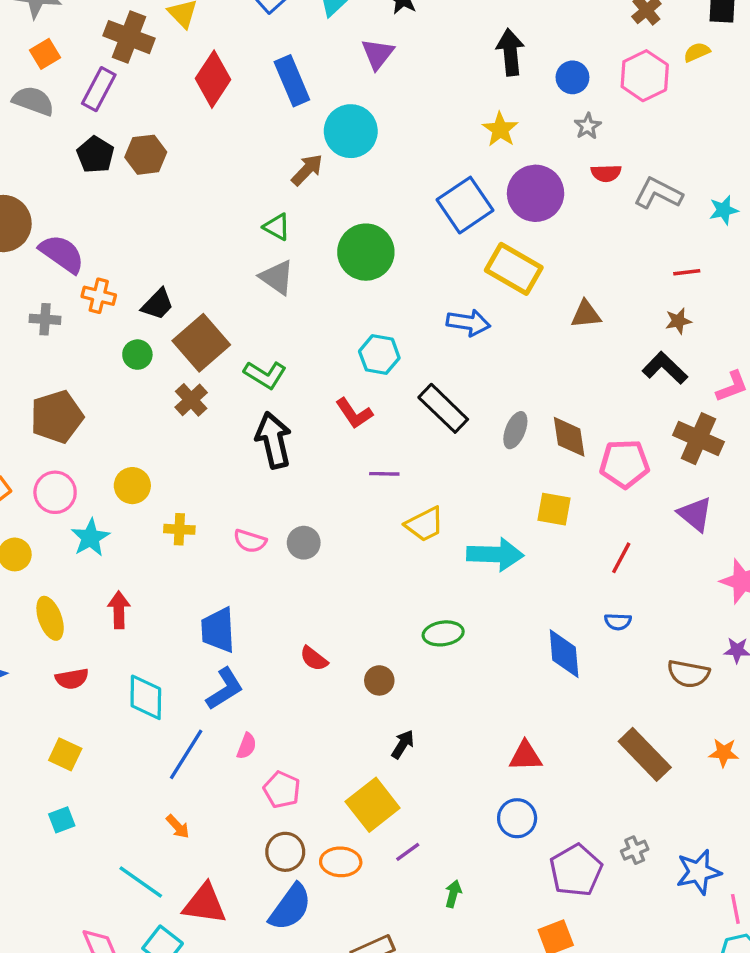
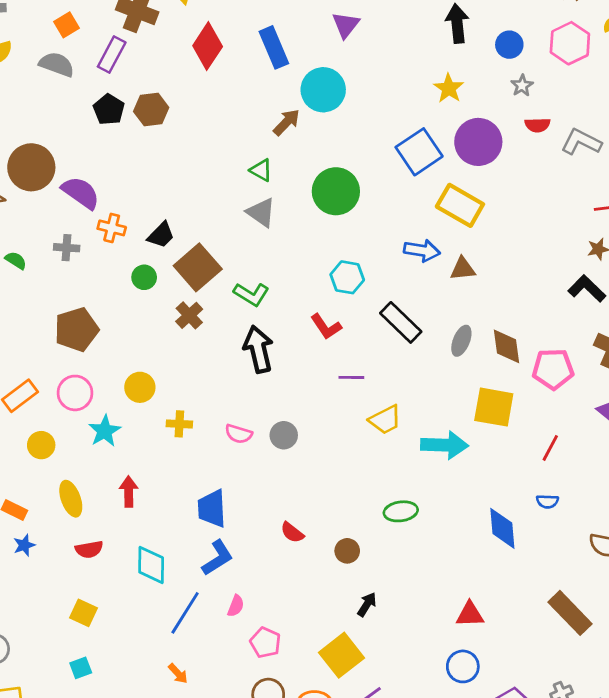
brown triangle: (586, 314) -> (463, 269), moved
yellow square: (554, 509) -> (494, 407), size x1.4

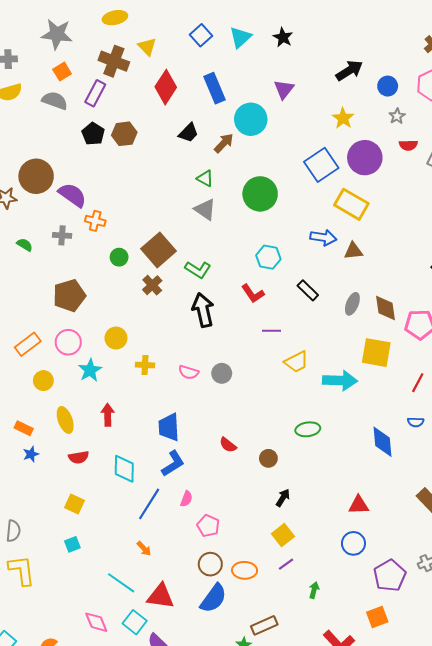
black arrow: (457, 23) -> (349, 71), turned 64
purple triangle: (346, 25) -> (284, 89), moved
black trapezoid: (161, 235) -> (189, 133), moved
black rectangle: (401, 322) -> (308, 290), size x0.7
yellow square: (342, 655) -> (283, 535), moved, size x0.7

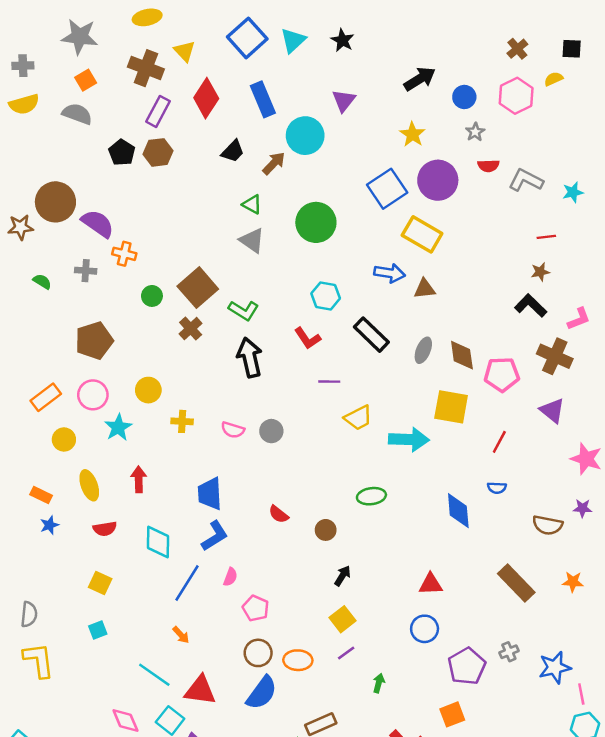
blue square: (201, 35) -> (247, 38), size x1.5
purple rectangle: (95, 93) -> (158, 111), moved
black rectangle: (308, 290) -> (371, 335), size x1.4

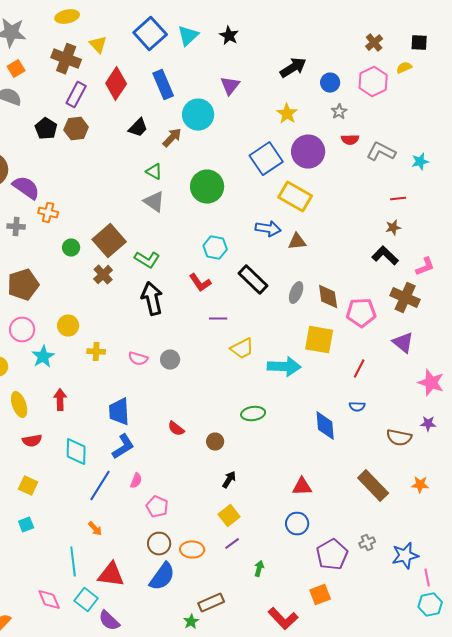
cyan line: (154, 675) -> (73, 562), turned 48

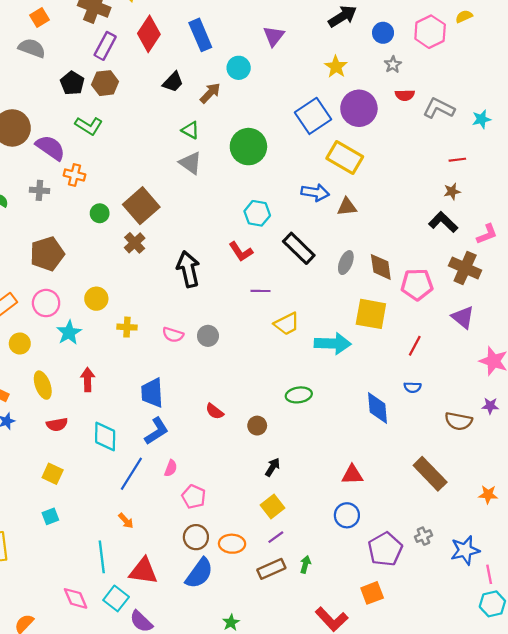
cyan circle: (198, 115) -> (239, 68), size x0.7
green L-shape: (147, 260) -> (89, 126), moved
orange star: (420, 485) -> (488, 494), moved
brown rectangle: (211, 603) -> (271, 569), moved

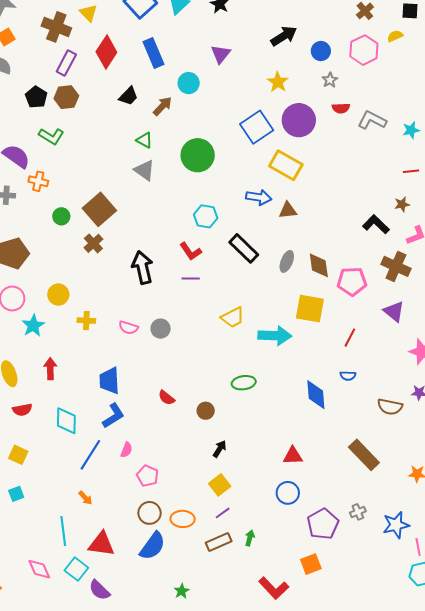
red line: (457, 160) -> (411, 171), moved
brown star: (452, 191) -> (402, 204), moved
purple line: (260, 291) -> (191, 278), moved

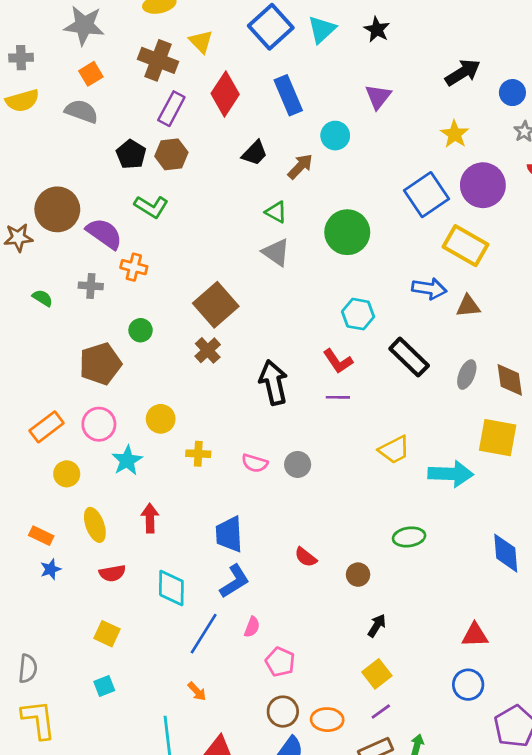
green circle: (61, 216) -> (141, 330), moved

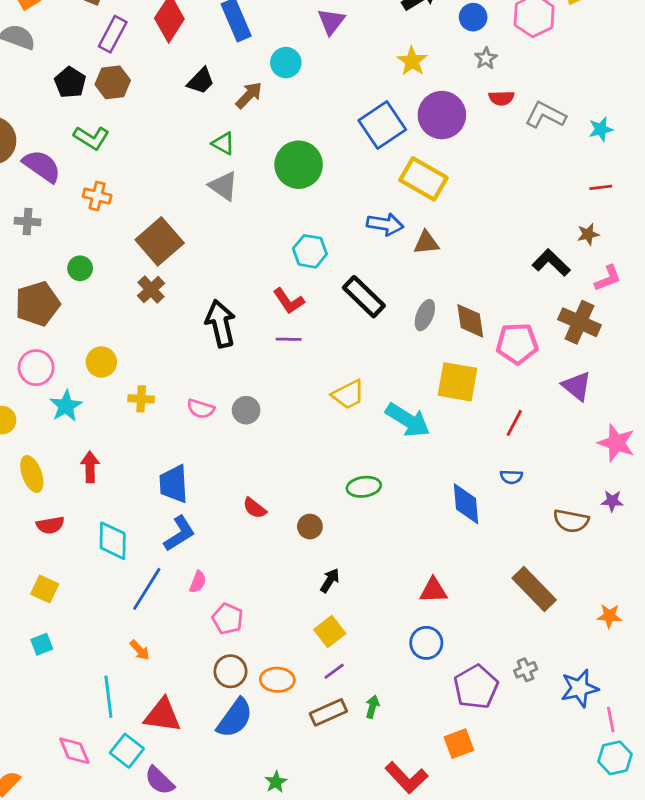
orange cross: (134, 267) -> (97, 196), moved
cyan arrow: (451, 474) -> (408, 420), turned 30

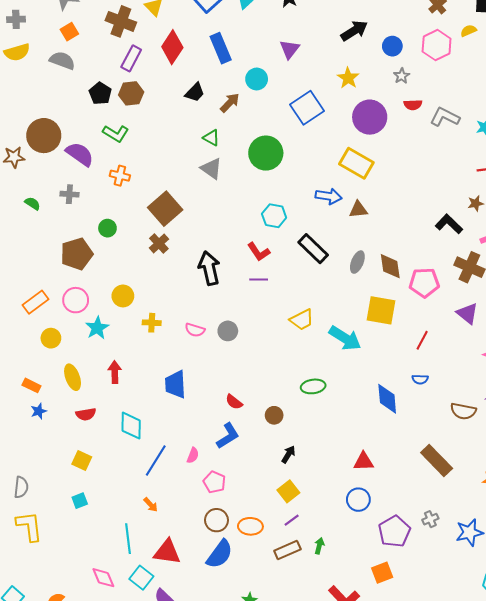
blue square: (382, 125) -> (307, 108), moved
blue L-shape: (179, 534) -> (228, 436), moved

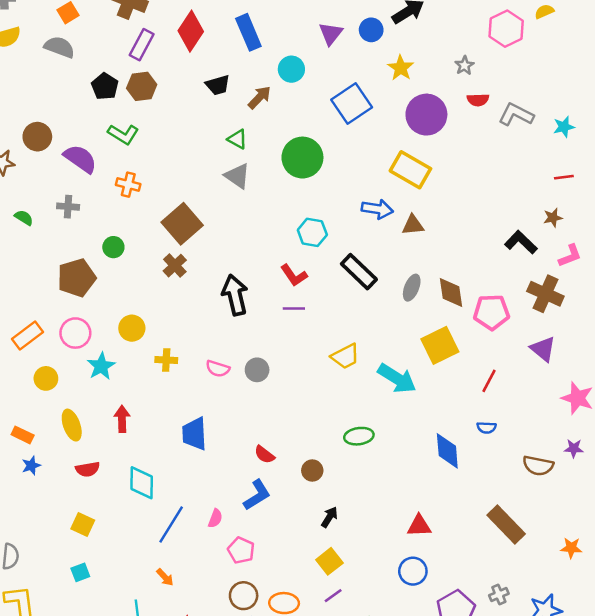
blue circle: (392, 46) -> (371, 30), moved
black trapezoid: (195, 92) -> (218, 85), turned 30
brown circle: (44, 136) -> (37, 137), size x0.7
yellow square: (381, 310) -> (440, 345), turned -36

